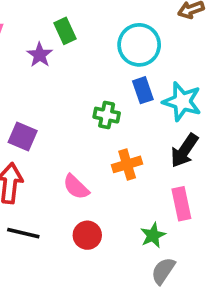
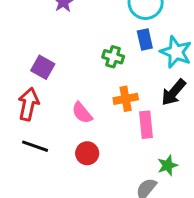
pink rectangle: (181, 204) -> (146, 125), moved
green star: (153, 235) -> (168, 165), moved

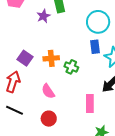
green cross: (113, 57) -> (71, 67), moved
orange cross: (126, 99) -> (51, 58), moved

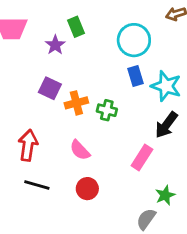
purple square: (25, 58) -> (50, 88), moved
pink rectangle: (90, 103) -> (142, 157), turned 42

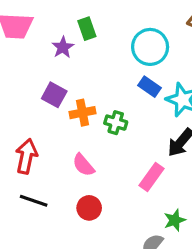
blue rectangle: (136, 76) -> (150, 87), turned -42

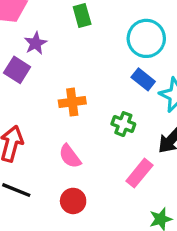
purple star: (63, 47) -> (36, 43), moved
purple square: (54, 95) -> (17, 70), moved
green cross: (116, 123) -> (123, 124), moved

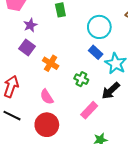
purple square: (17, 70) -> (27, 47), moved
orange cross: (72, 102) -> (51, 63), turned 35
red circle: (73, 201) -> (47, 125), size x1.5

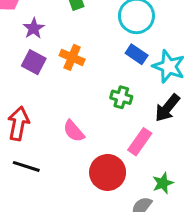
orange cross: (51, 63) -> (72, 57), moved
red circle: (47, 125) -> (108, 172), moved

